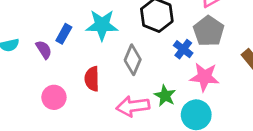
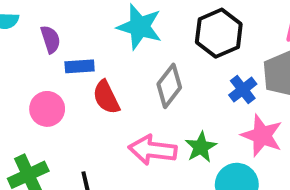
blue rectangle: (64, 34) -> (80, 66), moved, turned 42
red semicircle: (92, 79) -> (106, 97), turned -40

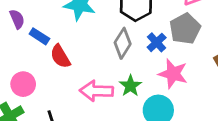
blue rectangle: (80, 66) -> (39, 36), turned 42
gray diamond: (169, 86) -> (123, 43), moved
pink circle: (47, 109) -> (23, 84), moved

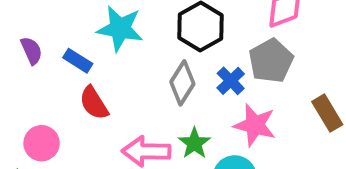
blue rectangle: (39, 36) -> (78, 61), moved

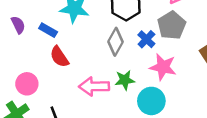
green star: (194, 143) -> (125, 80), turned 30

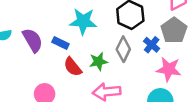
purple semicircle: (18, 25) -> (33, 40), size x1.5
green star: (125, 80) -> (98, 62), moved

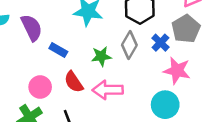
blue rectangle: (60, 43) -> (58, 50), moved
red semicircle: (73, 67) -> (74, 82), moved

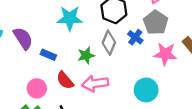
pink star: (177, 71) -> (165, 54), moved

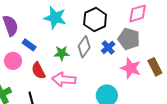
gray pentagon: (156, 23) -> (129, 39), turned -30
pink circle: (37, 88) -> (13, 61), moved

